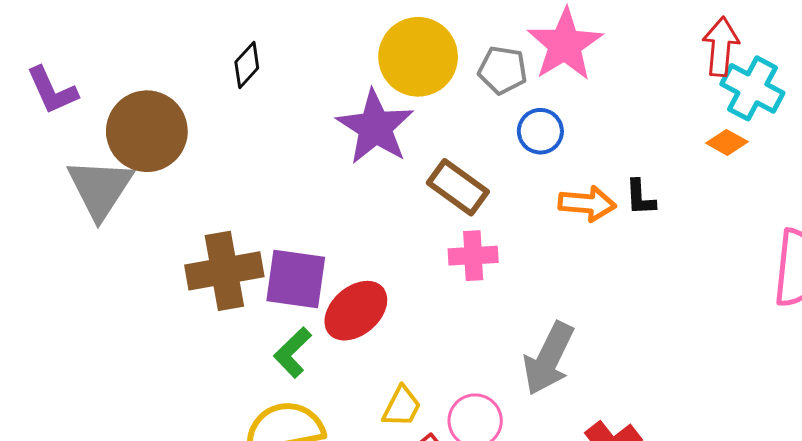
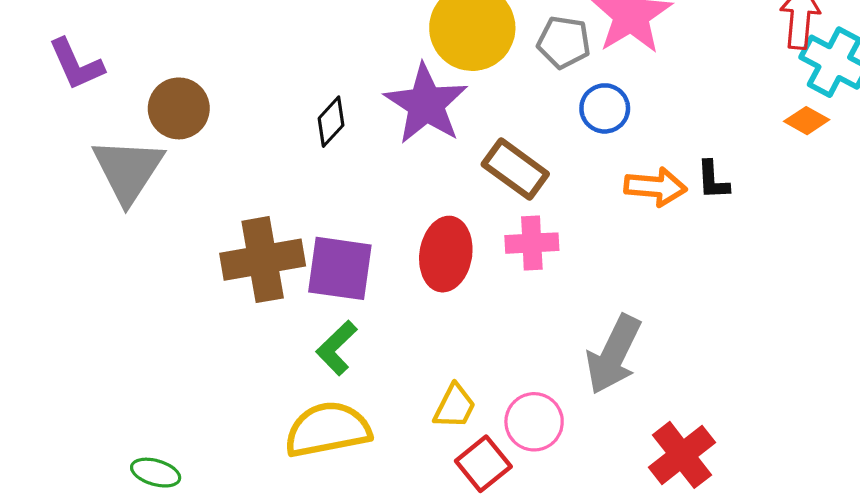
black diamond: (247, 65) -> (331, 122), moved
brown circle: (147, 131) -> (179, 108), size x0.7
red ellipse: (356, 311) -> (446, 254), moved, turned -40

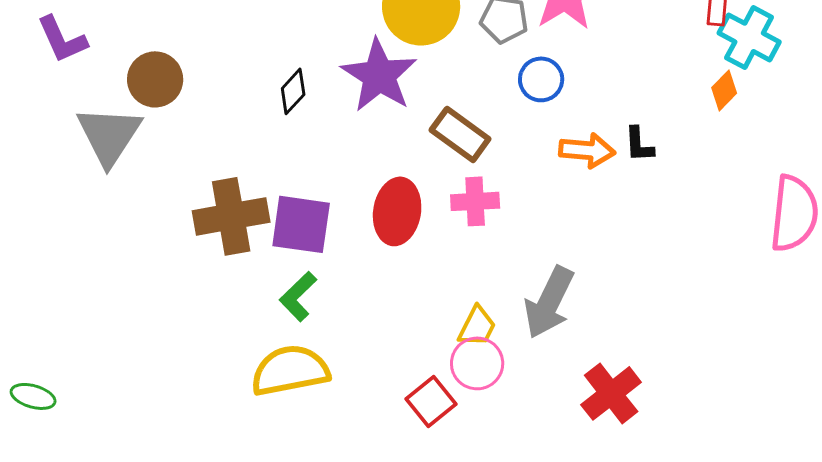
orange diamond: (807, 121) -> (724, 90), turned -75
yellow trapezoid: (455, 406) -> (477, 326), moved
green ellipse: (156, 473) -> (33, 396), moved

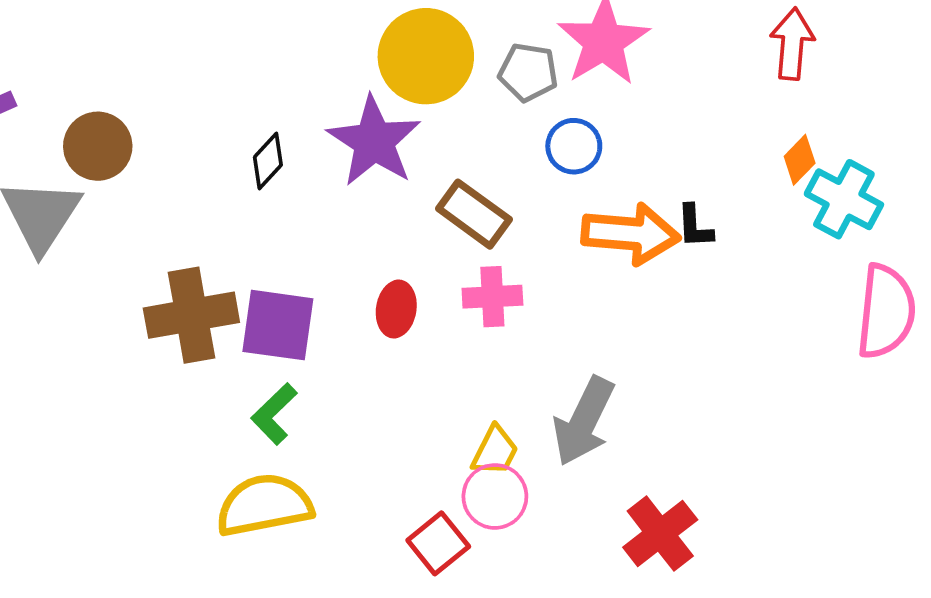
cyan cross: (749, 37) -> (844, 199), moved
orange arrow: (587, 150) -> (631, 234), size x1.4
red ellipse: (397, 211) -> (396, 309), size x0.7

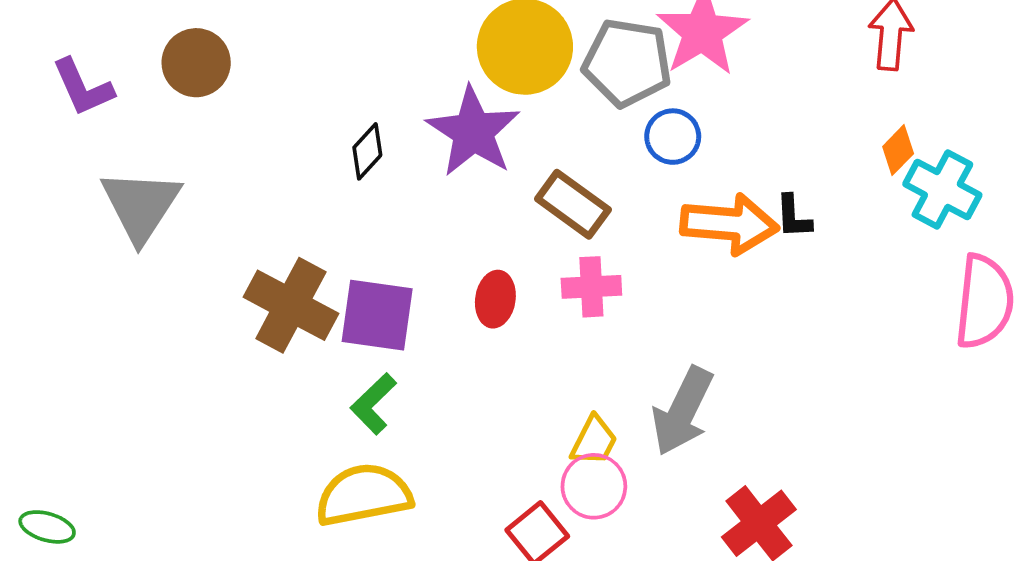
gray pentagon: (528, 72) -> (627, 63), size x1.5
brown circle: (98, 146) -> (196, 63), moved
brown cross: (191, 315) -> (291, 305), turned 38

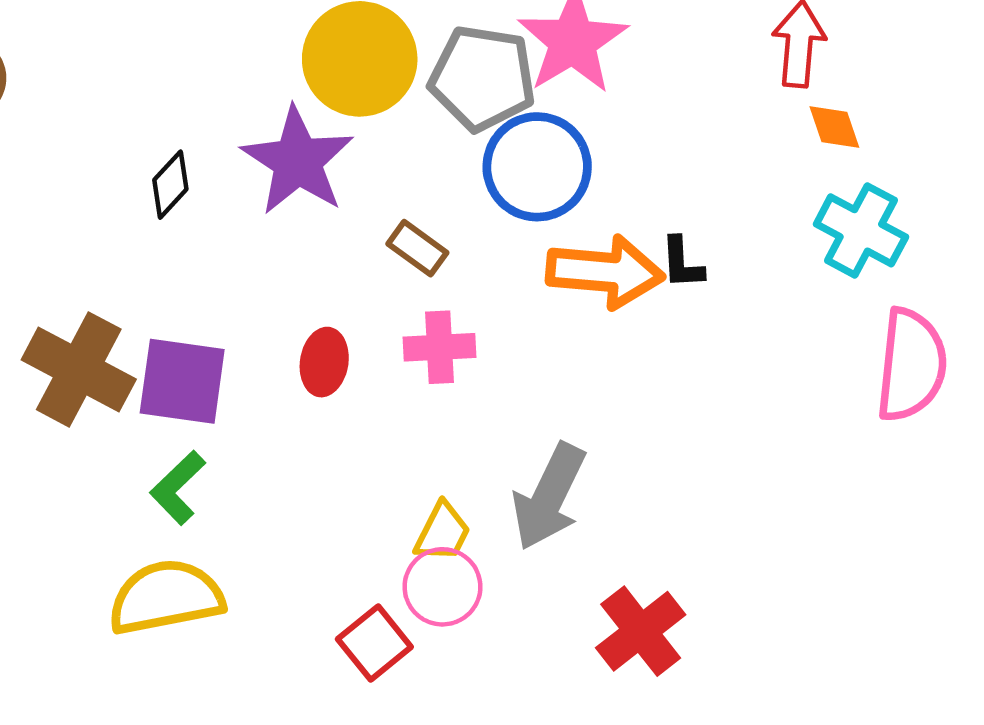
blue circle: (673, 137) -> (537, 167), size x1.6
orange diamond: (898, 150) -> (834, 127), moved, turned -63
brown rectangle: (573, 204) -> (417, 248), size x0.7

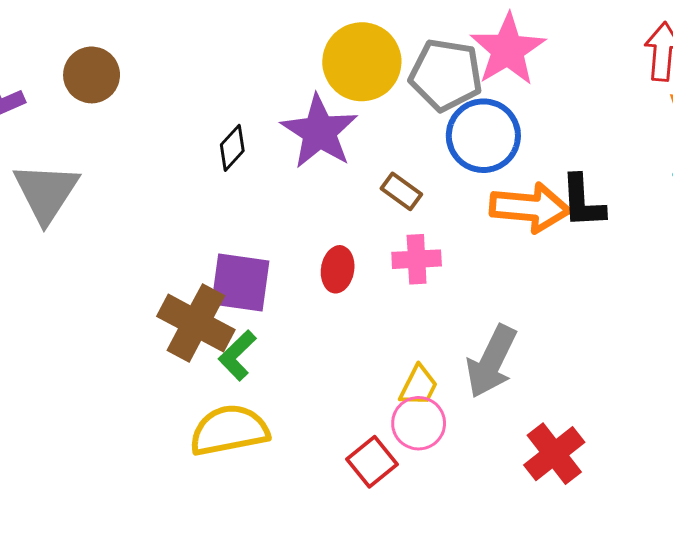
black L-shape: (682, 263) -> (583, 201), size x1.5
brown cross: (79, 369) -> (196, 323), moved

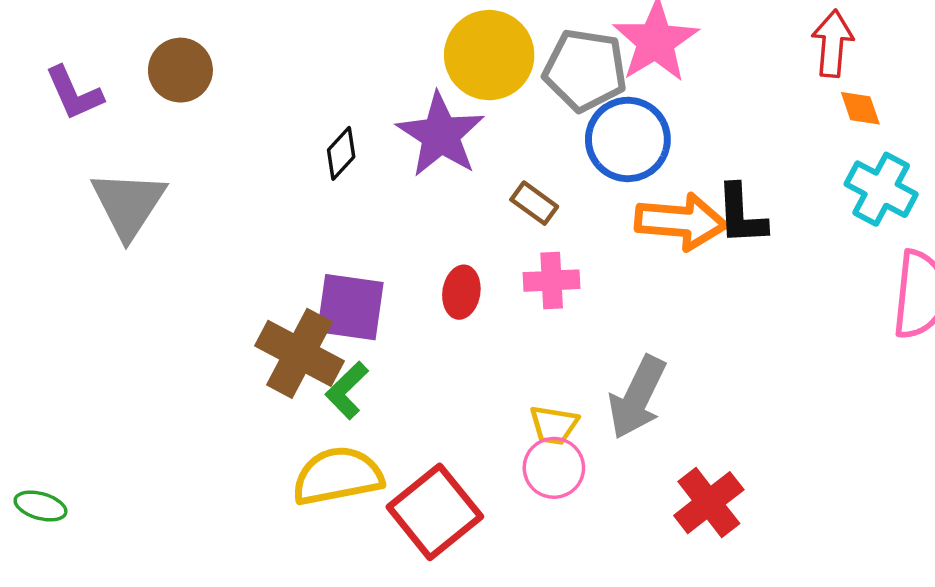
yellow trapezoid: (419, 386) -> (554, 425), turned 72
red square: (372, 462) -> (435, 512), moved, size x1.6

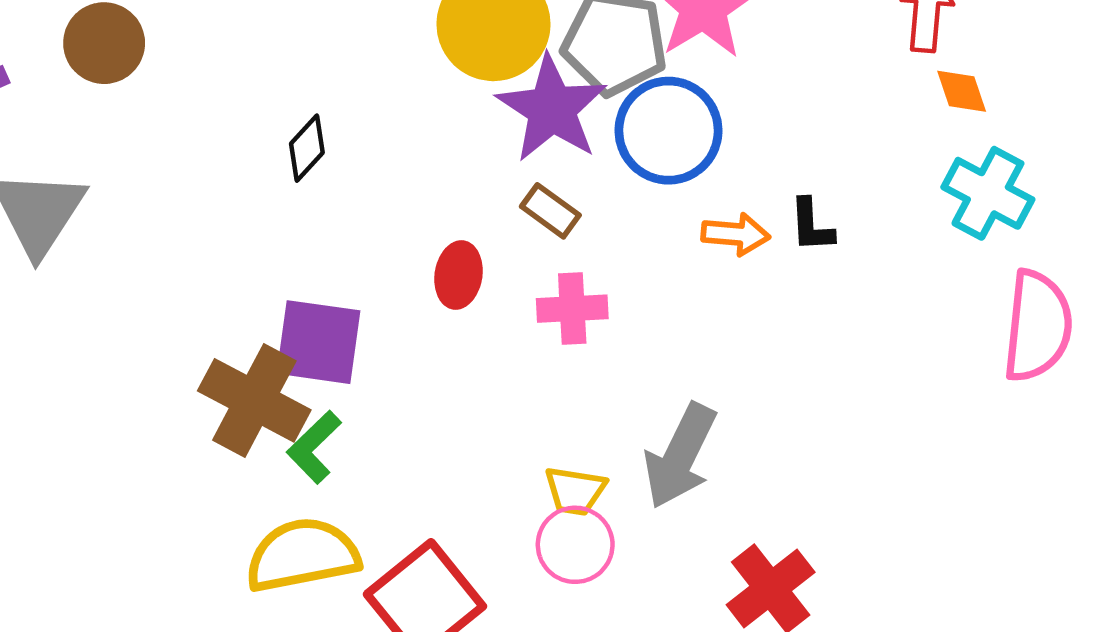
purple star: (441, 135) -> (552, 109), moved
black L-shape: (741, 215) -> (811, 225), size x0.7
orange arrow: (681, 222) -> (736, 234), size x0.6
red ellipse: (461, 292) -> (458, 275), moved

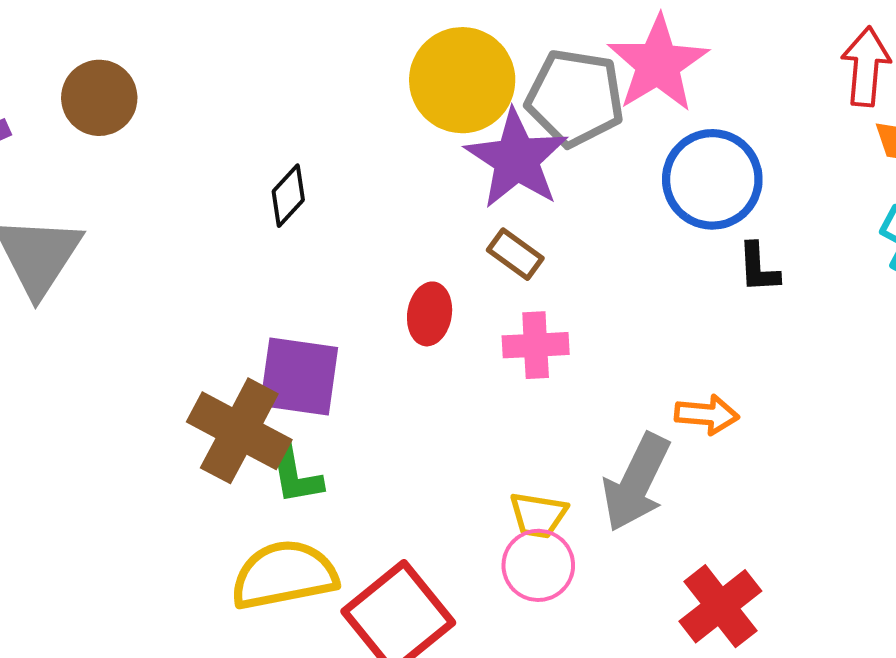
blue circle: (669, 131) -> (712, 179), moved
orange arrow: (736, 234) -> (707, 415), moved
green L-shape: (314, 447) -> (295, 474), turned -56

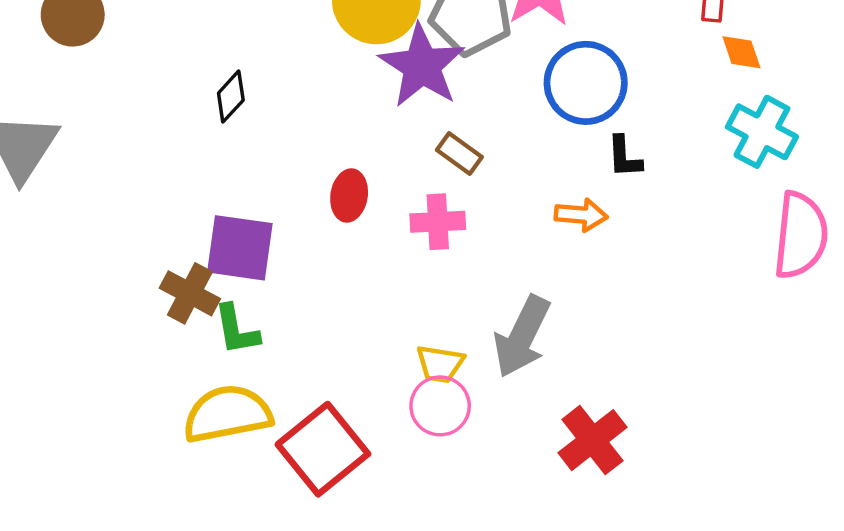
brown rectangle: (515, 254) -> (459, 153), moved
orange arrow: (707, 415) -> (581, 215), moved
brown cross: (239, 431) -> (190, 293), size x0.7

